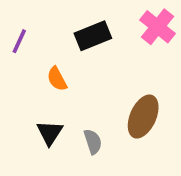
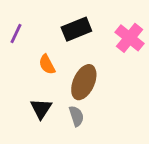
pink cross: (157, 27) -> (130, 38), moved
brown ellipse: (143, 117) -> (84, 82), moved

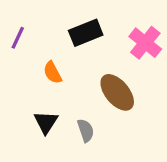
brown ellipse: (84, 82) -> (117, 92), moved, turned -64

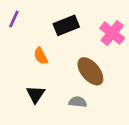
purple line: (18, 38) -> (14, 19), moved
gray semicircle: (86, 131) -> (78, 102), moved, turned -66

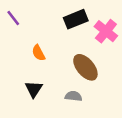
purple line: (14, 19) -> (13, 18), turned -63
black rectangle: (66, 25) -> (76, 19), moved

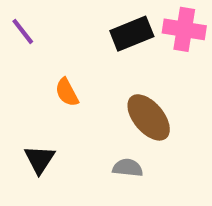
pink cross: (106, 31) -> (184, 29), moved, turned -30
black triangle: (34, 89) -> (40, 159), moved

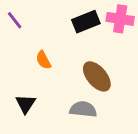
gray semicircle: (128, 168) -> (83, 109), size x1.4

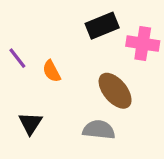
pink cross: (120, 19) -> (143, 44), moved
purple line: (15, 20) -> (17, 58), moved

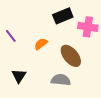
orange semicircle: (52, 71) -> (41, 44), moved, turned 80

